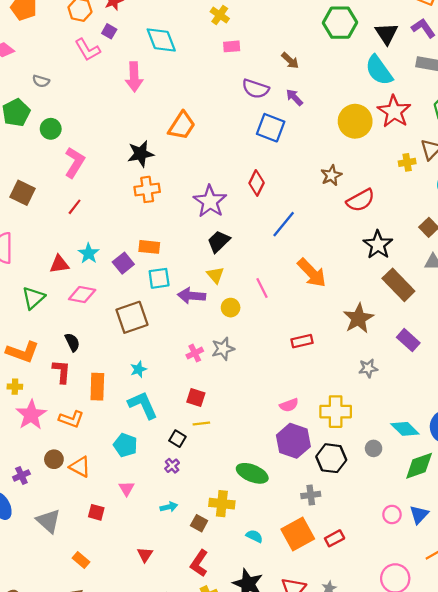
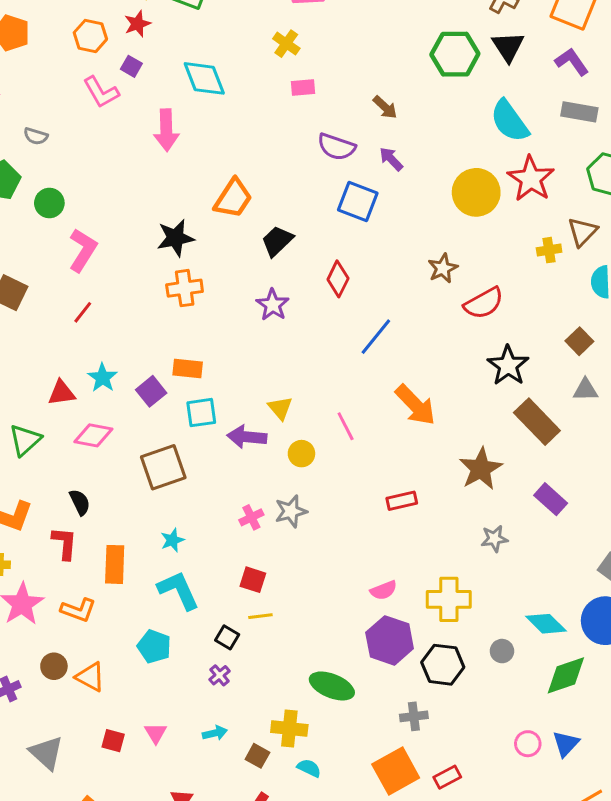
black triangle: (387, 33) -> (508, 47), moved
purple star: (210, 201) -> (273, 305), size x0.7
black trapezoid: (219, 241) -> (277, 241), moved
pink triangle: (127, 488) -> (156, 733), moved
cyan semicircle: (254, 536) -> (309, 768), moved

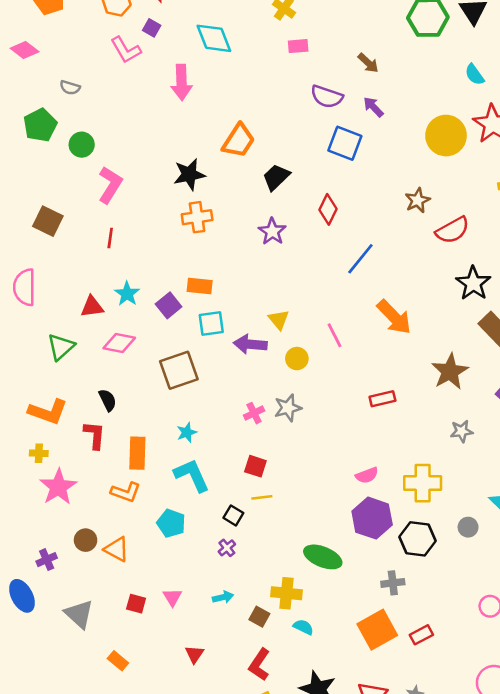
cyan semicircle: (510, 121) -> (475, 75), size x0.6
red line: (83, 312) -> (110, 238), turned -30
orange L-shape: (78, 610) -> (126, 492), moved

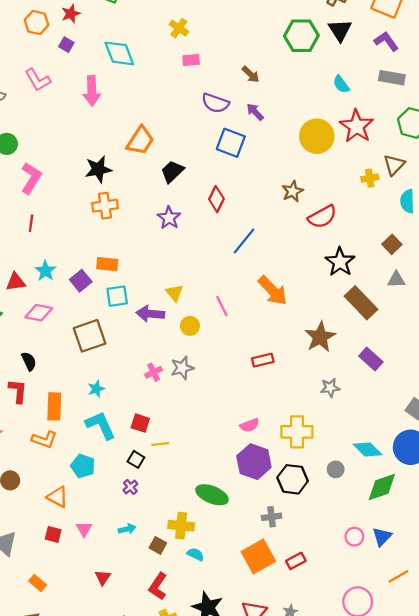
pink L-shape: (126, 50) -> (38, 80), moved
red square: (255, 466) -> (140, 423), moved
orange triangle: (117, 549) -> (58, 497), moved

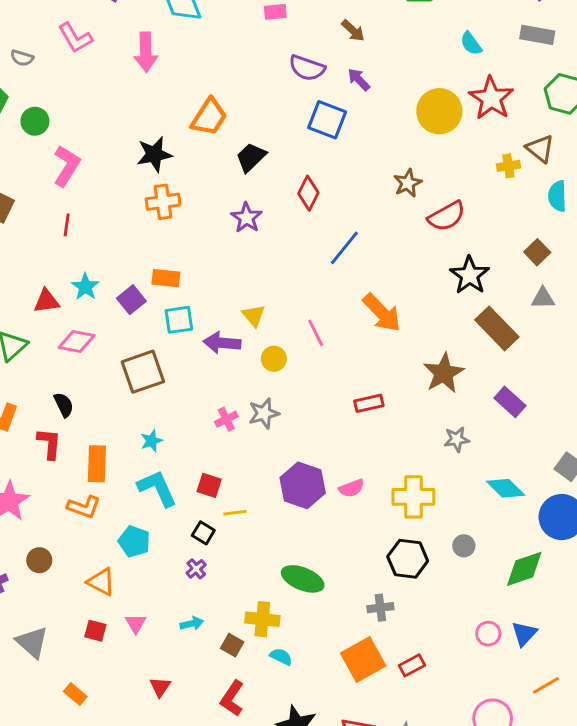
brown triangle: (394, 165) -> (540, 149), turned -35
cyan diamond: (368, 449) -> (506, 488), moved
purple hexagon: (254, 462) -> (303, 485), moved

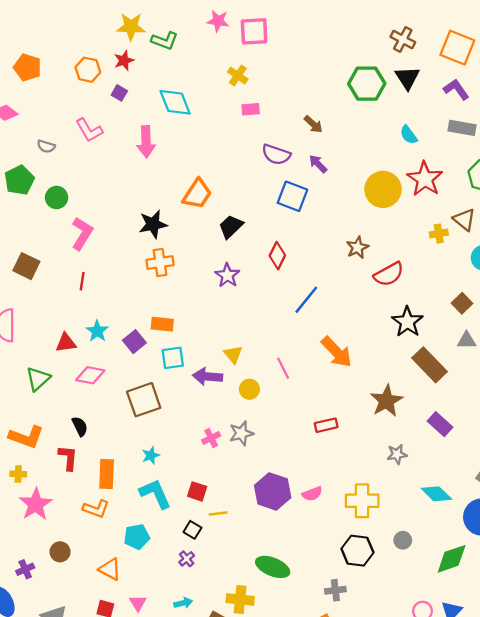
cyan pentagon: (134, 541) -> (137, 537), turned -30

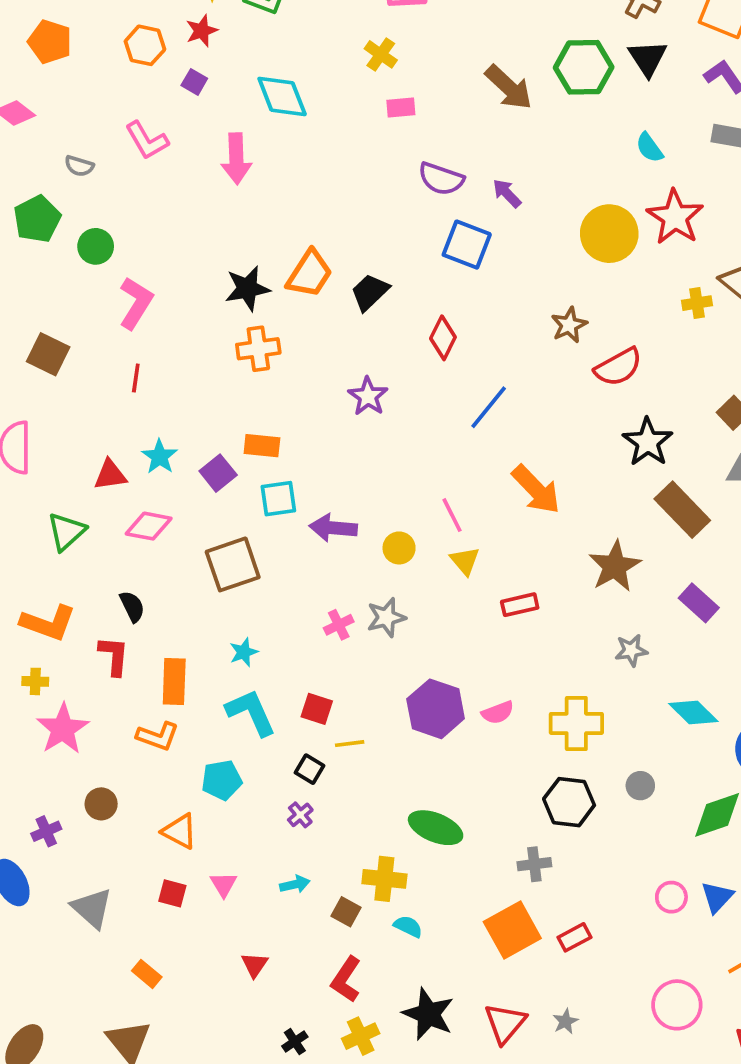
brown arrow: (313, 124) -> (509, 87), moved, size x1.6
orange trapezoid: (197, 194) -> (309, 274), moved
purple star: (227, 275) -> (368, 396), moved
yellow triangle: (233, 354) -> (465, 561), moved

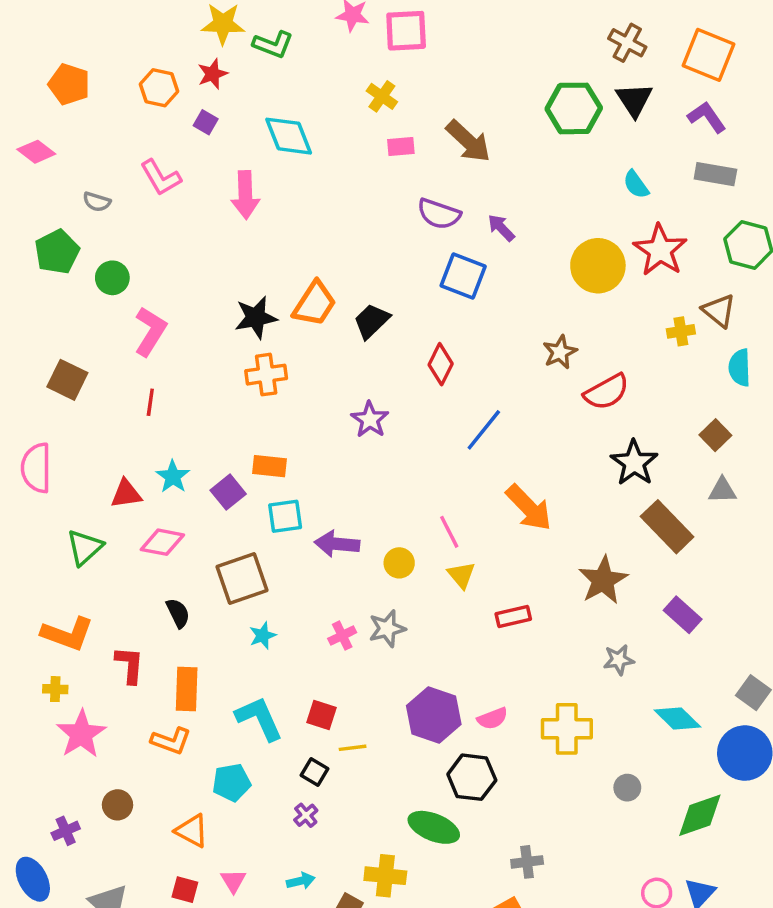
brown arrow: (509, 87) -> (468, 141), moved
black semicircle: (132, 606) -> (178, 613), moved
cyan star: (244, 652) -> (263, 636), moved
black hexagon: (569, 802) -> (472, 777), moved

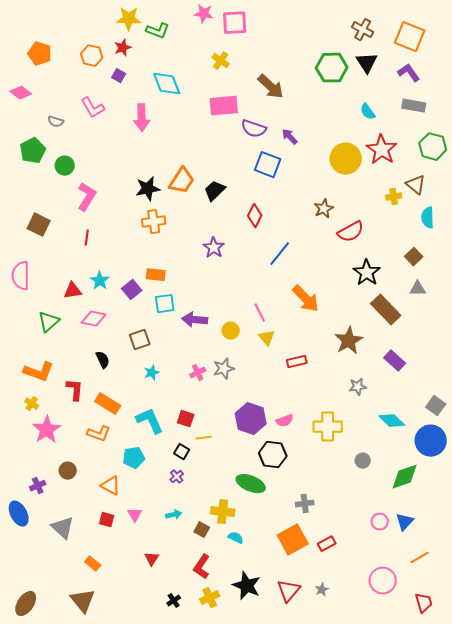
pink rectangle: (401, 146) -> (224, 106), moved, size x1.8
brown square: (242, 578) -> (140, 340), size x0.7
yellow cross: (55, 689) -> (32, 404), turned 32
orange rectangle: (187, 689) -> (108, 404), turned -60

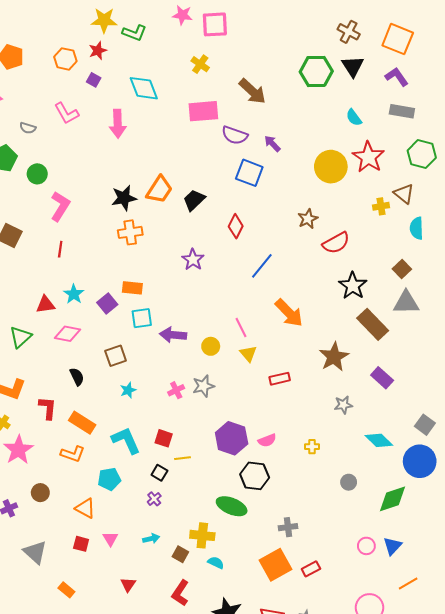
gray triangle: (418, 289) -> (406, 302), size x1.5
yellow cross: (328, 427) -> (312, 447), size x0.5

